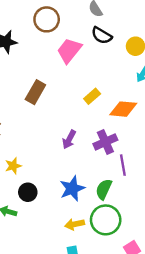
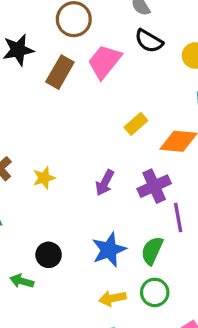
brown rectangle: (35, 92) -> (60, 72), moved
yellow star: (13, 166) -> (44, 178), moved
green circle: (106, 220) -> (155, 292), size x0.7

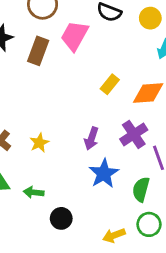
blue star: (109, 250) -> (104, 173), moved
black circle: (49, 255) -> (61, 218), moved
green arrow: (22, 281) -> (34, 192), moved

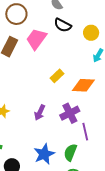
blue star: (104, 173) -> (44, 154), moved

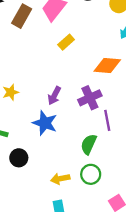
yellow rectangle: (57, 76) -> (66, 42), moved
blue star: (44, 154) -> (45, 123), moved, turned -30

